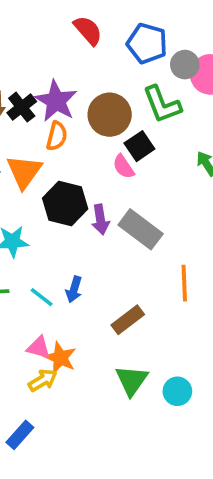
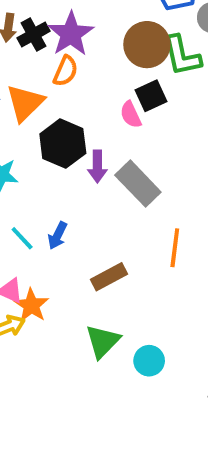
brown circle: (110, 115) -> (147, 45), moved

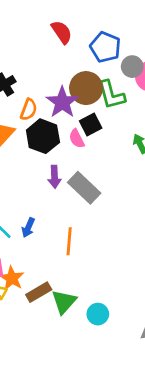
purple star: (71, 34) -> (62, 102), moved
black hexagon: (63, 144) -> (43, 136), moved
orange line: (175, 248) -> (69, 241), moved
brown rectangle: (109, 277) -> (39, 292), moved

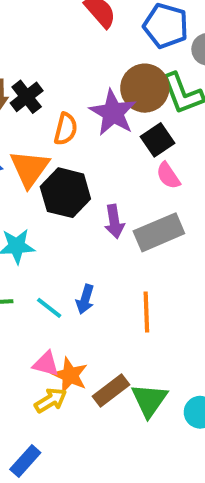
black hexagon: (43, 136) -> (65, 193), moved
pink semicircle: (77, 139) -> (168, 176), moved
gray rectangle: (84, 188) -> (159, 232), turned -60

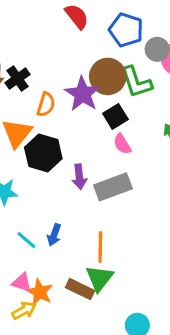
brown rectangle: (111, 391) -> (80, 289), moved, turned 60
green triangle: (149, 400) -> (100, 278), moved

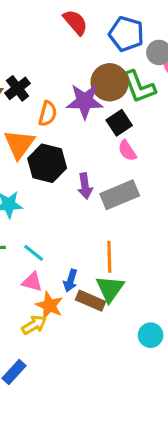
purple star: (83, 94) -> (85, 101), turned -30
blue arrow: (54, 235) -> (70, 281), moved
pink triangle: (22, 283) -> (32, 282), moved

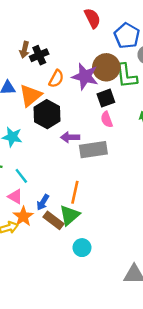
purple arrow: (85, 186) -> (70, 137), turned 84
cyan circle: (151, 335) -> (82, 248), moved

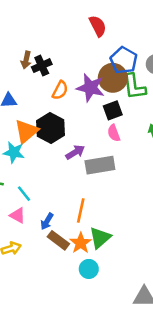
blue pentagon: (127, 36) -> (124, 60), moved
orange triangle: (30, 95) -> (26, 131), moved
purple arrow: (70, 137) -> (75, 152), turned 150
green triangle: (70, 215) -> (100, 238), moved
orange star: (23, 216) -> (81, 243), moved

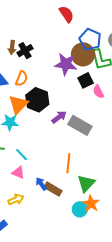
orange semicircle: (60, 90) -> (22, 79), moved
pink semicircle: (114, 133) -> (98, 92), moved
gray rectangle: (100, 165) -> (80, 125), turned 45
blue arrow: (47, 221) -> (41, 184), moved, turned 120
orange star: (81, 243) -> (91, 204), moved

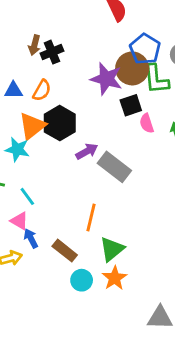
blue arrow: (41, 184) -> (31, 238), moved
cyan circle: (80, 209) -> (82, 280), moved

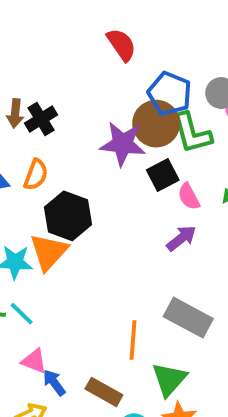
orange triangle: (32, 126) -> (49, 252), moved
purple arrow: (87, 151) -> (181, 238), moved
gray rectangle: (114, 167) -> (188, 318), moved
cyan line: (27, 196) -> (22, 314), moved

